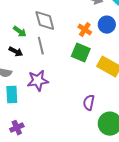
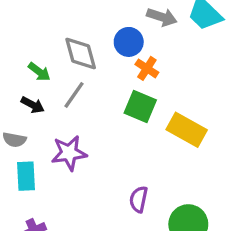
blue circle: (107, 25) -> (129, 42), moved
gray line: (41, 46) -> (74, 95), turned 48
purple semicircle: (89, 103) -> (139, 199), moved

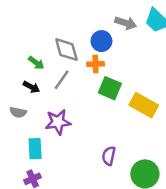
orange cross: (147, 68) -> (95, 64), moved, turned -35
cyan rectangle: (26, 176) -> (35, 149), moved

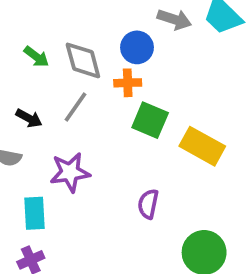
green arrow: (36, 63) -> (36, 57), moved
purple semicircle: (109, 156) -> (148, 204), moved

